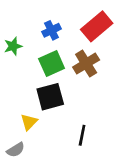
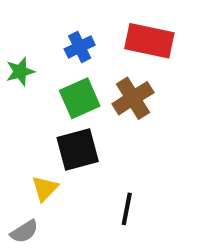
red rectangle: (97, 26) -> (149, 41), turned 52

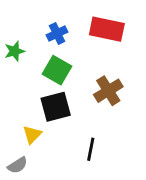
green square: (80, 98) -> (57, 70), turned -36
brown cross: (133, 98) -> (108, 91), moved

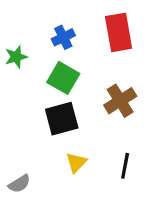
red rectangle: (107, 29) -> (119, 32), turned 68
yellow triangle: (32, 135) -> (76, 163), moved
black line: (91, 149) -> (125, 166), moved

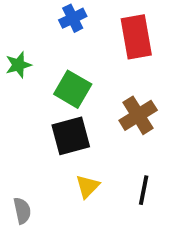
blue cross: (63, 37) -> (73, 18), moved
gray semicircle: (19, 184) -> (22, 211), turned -70

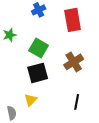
yellow triangle: (88, 186) -> (31, 100), moved

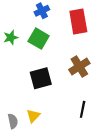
green square: (39, 48) -> (39, 39), moved
yellow triangle: (31, 100) -> (33, 116), moved

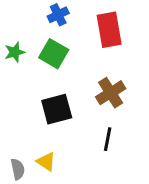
black line: (83, 109) -> (108, 139), moved
yellow triangle: (33, 116) -> (46, 162), turned -40

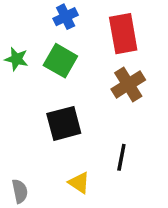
green star: (15, 52) -> (16, 59), turned 30
brown cross: (111, 93) -> (128, 84), moved
yellow triangle: (46, 162) -> (79, 183), moved

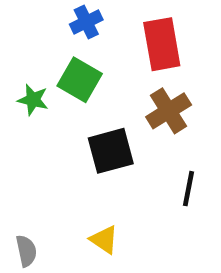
green star: (16, 59) -> (33, 100), moved
black square: (64, 123) -> (111, 151), moved
black line: (121, 157) -> (189, 189), moved

